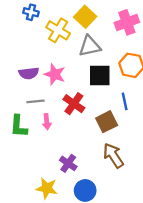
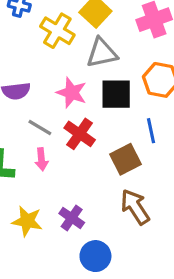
pink star: (55, 74) -> (72, 93), moved
gray line: (36, 101) -> (40, 128), moved, turned 36
yellow star: (47, 188) -> (27, 221), moved

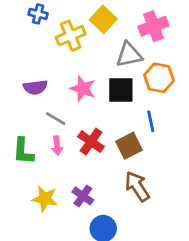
yellow cross: (57, 31) -> (71, 36), turned 36
gray triangle: (102, 53) -> (129, 55), moved
red cross: (80, 134) -> (91, 142), moved

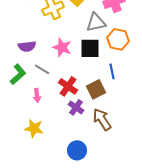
pink arrow: (57, 146) -> (37, 95), moved
green L-shape: (23, 151) -> (18, 74), moved, turned -135
purple cross: (83, 196) -> (76, 107), moved

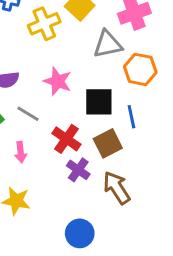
black square: (90, 48) -> (99, 102), moved

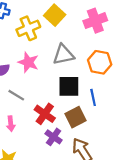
gray triangle: (108, 44) -> (63, 55), moved
pink star: (58, 81) -> (28, 62), moved

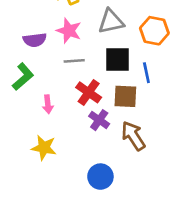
gray line: (16, 95) -> (74, 61), moved, turned -35
brown square: (76, 117) -> (125, 96), turned 30

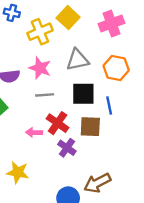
pink arrow: (48, 104) -> (34, 132), moved, turned 98
brown arrow: (133, 136) -> (97, 183), moved, turned -84

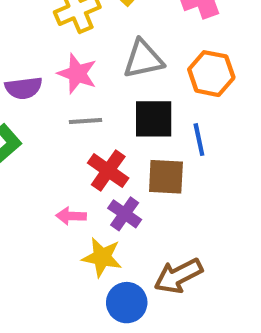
pink arrow: (34, 132) -> (71, 216), moved
yellow star: (18, 172) -> (102, 257), moved

